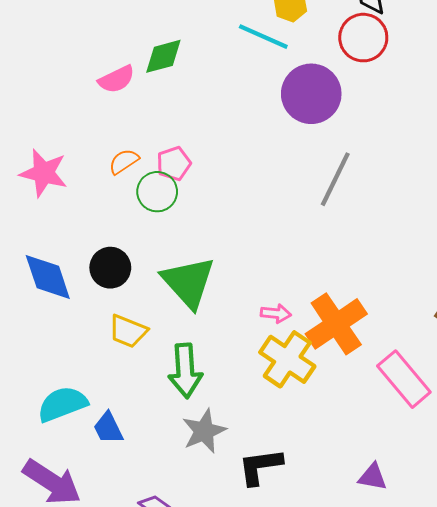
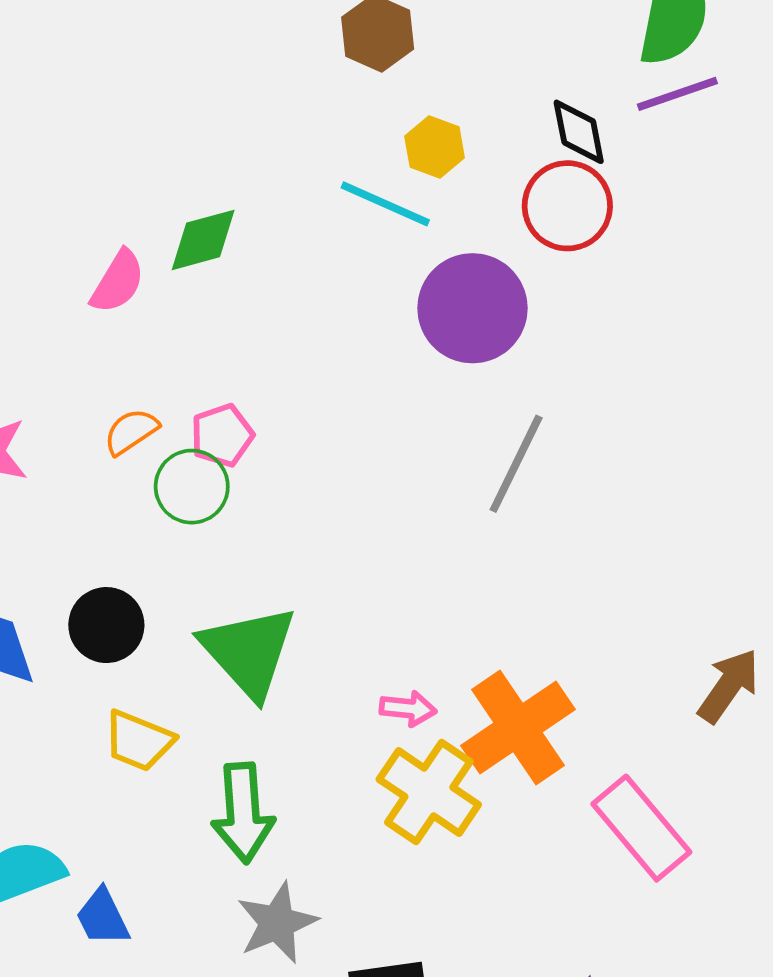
pink semicircle: (117, 79) -> (118, 282), turned -33

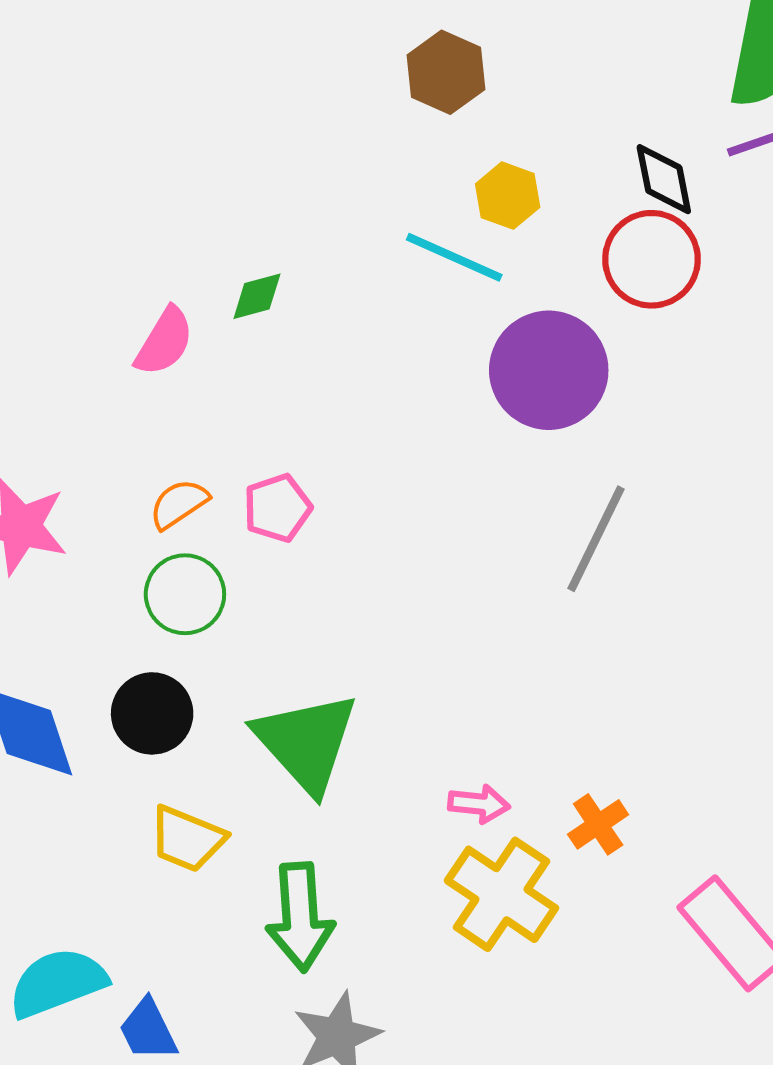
green diamond: (203, 240) -> (257, 296), size x0.7
green circle: (192, 487) -> (185, 594), moved
orange cross: (518, 727) -> (598, 824), size x0.5

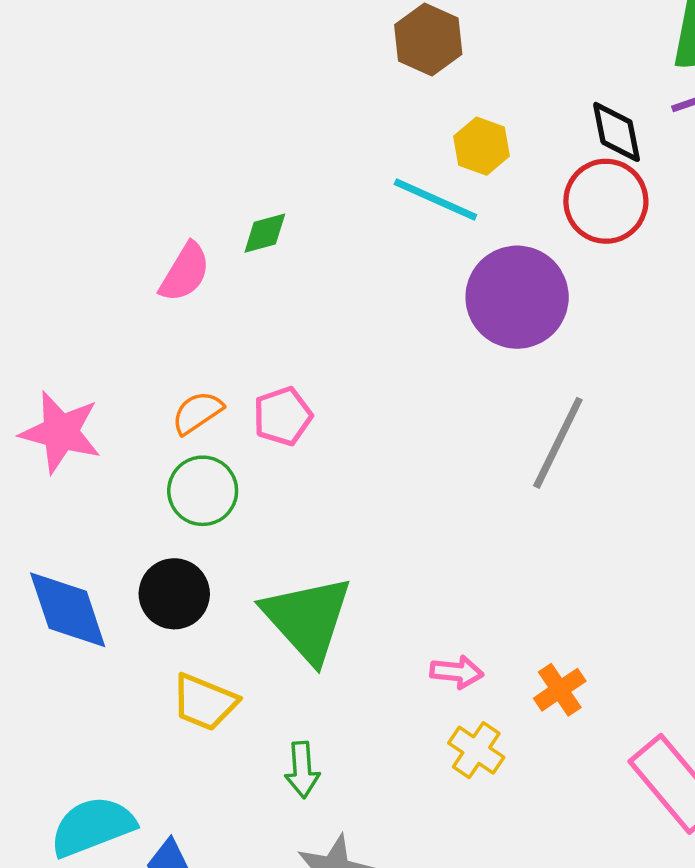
yellow cross: (501, 894) -> (476, 750), size x0.6
green arrow: (300, 917) -> (302, 770), size x0.6

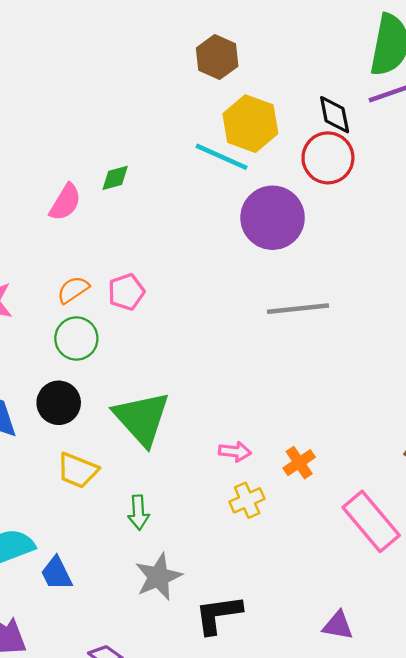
yellow hexagon: (482, 146) -> (250, 124), size x1.6
gray line: (558, 443) -> (298, 309), turned 58
yellow cross: (476, 750) -> (247, 500), turned 32

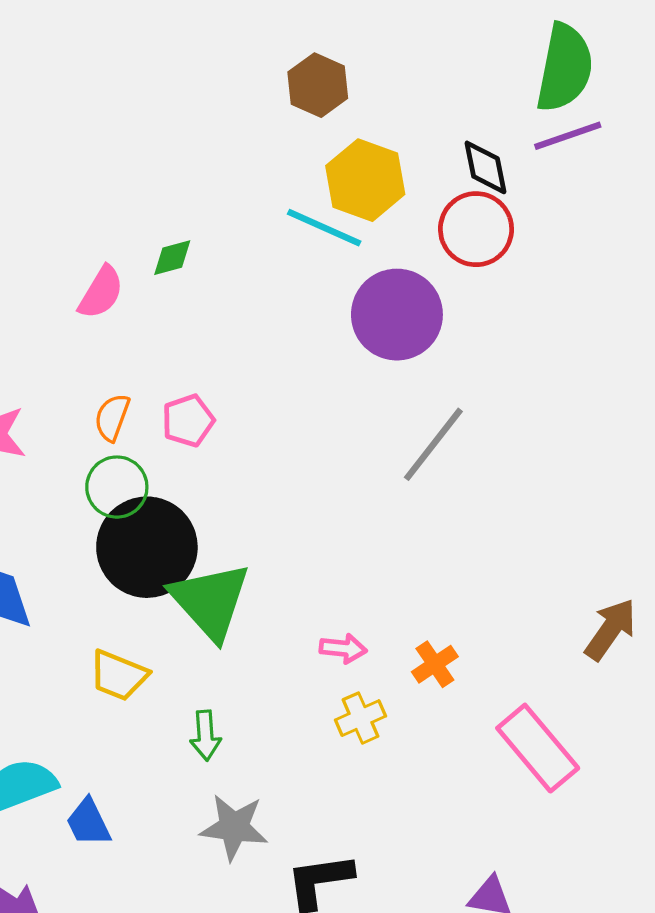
orange semicircle: (73, 290) -> (112, 417), turned -36
gray line: (298, 309) -> (433, 444), turned -46
black circle: (59, 403) -> (147, 547), moved, size x1.6
gray star: (158, 577) -> (234, 827), turned 30

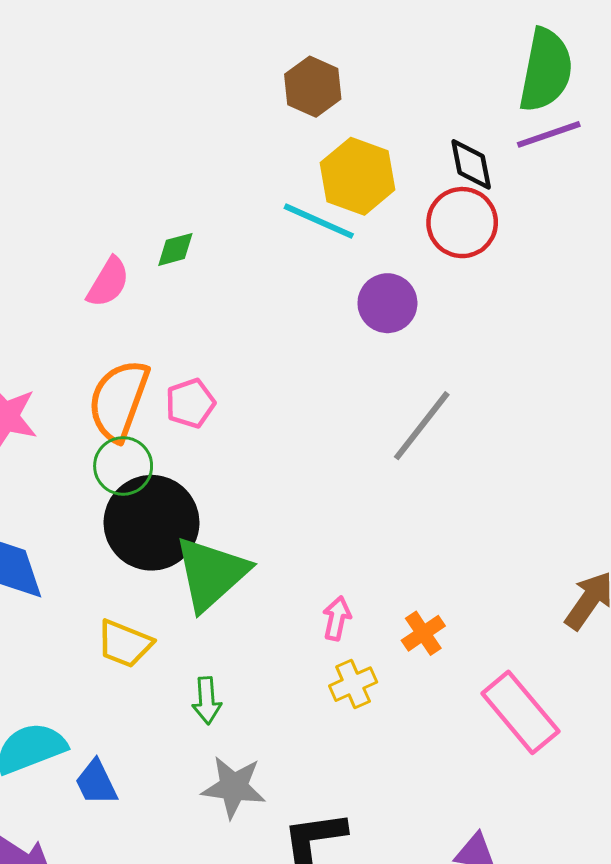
purple circle: (397, 315) -> (387, 303), size x0.7
orange semicircle: (112, 417) -> (119, 400), size x1.8
green triangle: (210, 601) -> (211, 574), turned 30
pink arrow: (343, 648) -> (337, 618), turned -84

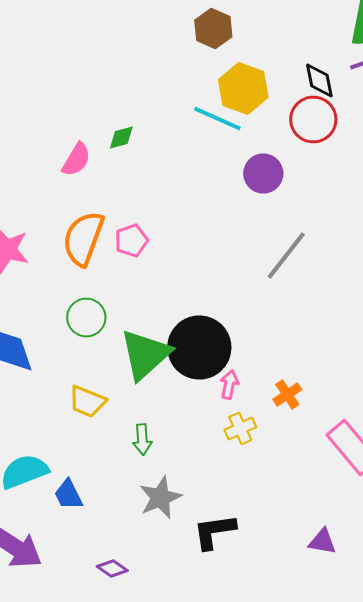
green circle: (123, 466) -> (86, 318), moved
black circle: (151, 523) -> (199, 348), moved
gray star: (234, 787) -> (160, 498), turned -30

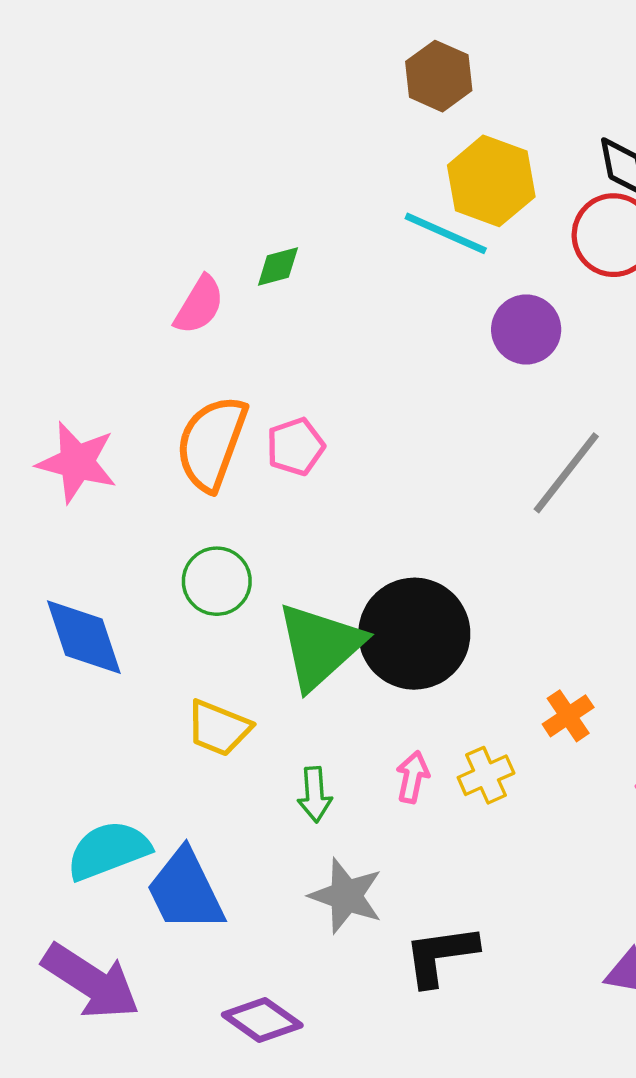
pink arrow: (229, 384) -> (413, 777), moved
blue trapezoid: (68, 494) -> (185, 891), size x1.6
gray star: (160, 498) -> (346, 896), turned -30
purple diamond: (112, 568) -> (262, 1020), size x1.4

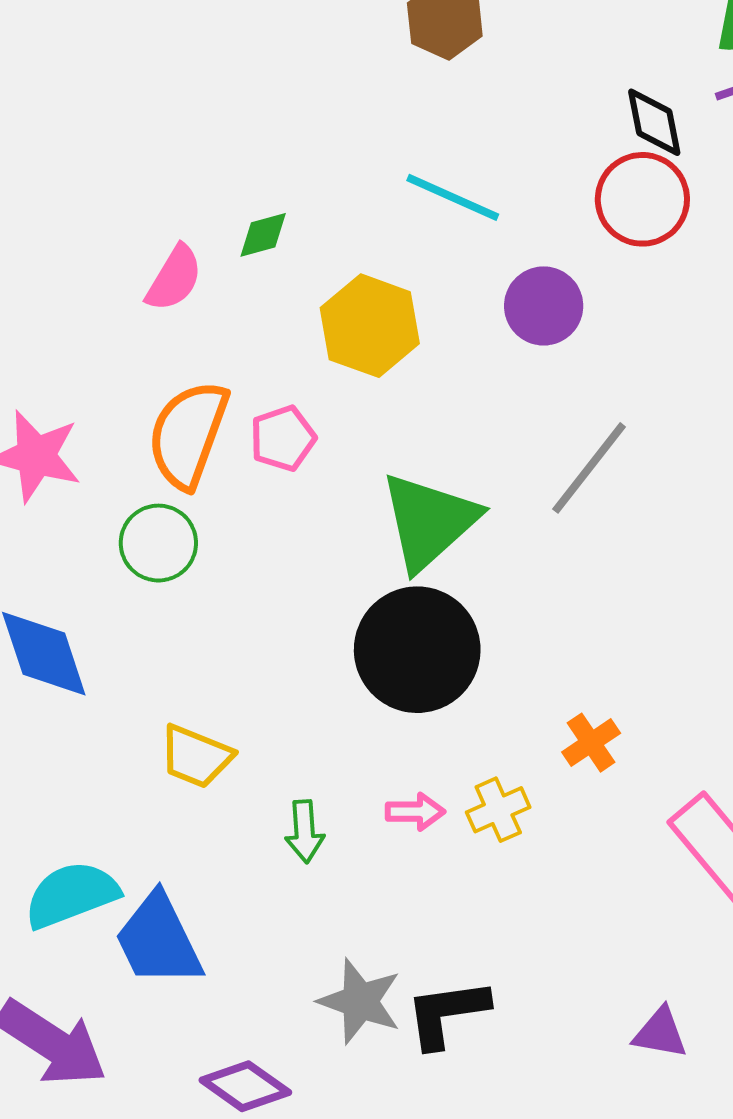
yellow hexagon: (491, 181) -> (370, 326), moved
green circle: (217, 581) -> (158, 543), moved
green triangle: (320, 646) -> (429, 521), moved
pink arrow: (413, 777) -> (415, 812), turned 78
gray star: (346, 896) -> (360, 1001), moved

